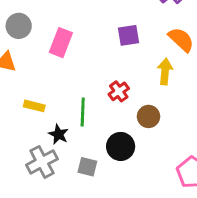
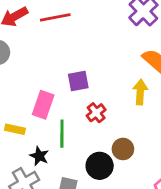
purple square: (128, 35) -> (78, 81), moved
pink rectangle: (61, 43) -> (43, 105), moved
brown circle: (149, 116) -> (123, 149), moved

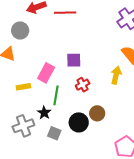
yellow rectangle: (15, 129) -> (23, 87), turned -32
black star: (39, 156) -> (44, 113), moved

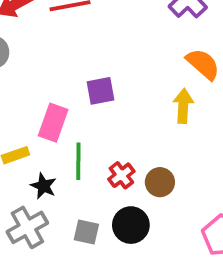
red cross: (83, 85) -> (121, 175), moved
black star: (44, 113) -> (43, 186), moved
black circle: (79, 122) -> (131, 225), moved

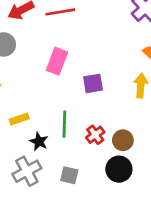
purple square: (100, 91) -> (93, 83), moved
pink rectangle: (53, 123) -> (57, 61), moved
black circle: (131, 225) -> (119, 169), moved

